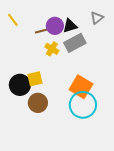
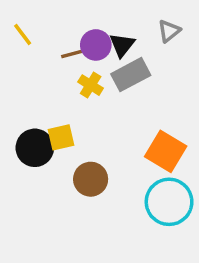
black triangle: (70, 26) -> (122, 45), turned -35
orange square: (81, 87) -> (166, 151), moved
brown circle: (38, 103) -> (91, 179), moved
cyan circle: (83, 105) -> (169, 202), moved

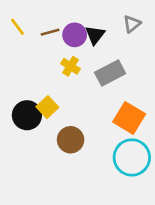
brown line: (73, 54) -> (50, 32), moved
gray rectangle: (131, 75) -> (110, 73), moved
yellow square: (61, 137) -> (47, 107), turned -30

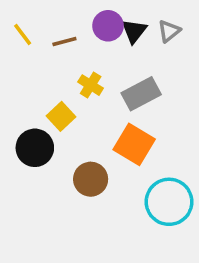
purple circle: (75, 35) -> (108, 26), moved
black triangle: (95, 35) -> (134, 31), moved
yellow square: (47, 107) -> (61, 116), moved
orange square: (129, 118) -> (134, 144), moved

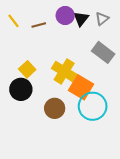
yellow cross: (91, 85) -> (64, 71), moved, size x1.6
gray rectangle: (141, 94) -> (103, 52), moved, turned 65
yellow square: (61, 116) -> (27, 69), moved
cyan circle: (169, 202) -> (93, 106), moved

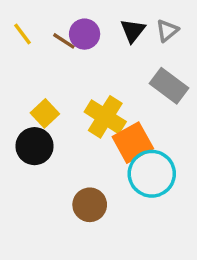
purple circle: (65, 16) -> (85, 34), moved
brown line: (39, 25) -> (64, 41), turned 48
orange square: (81, 87) -> (133, 143), turned 30
brown circle: (55, 108) -> (90, 205), moved

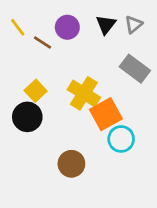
brown line: (64, 41) -> (42, 42), moved
cyan circle: (152, 174) -> (121, 139), size x0.7

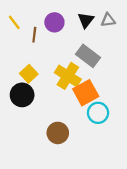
gray triangle: (134, 24) -> (108, 20), turned 32
brown line: (42, 42) -> (34, 35), turned 64
gray rectangle: (135, 69) -> (88, 56), moved

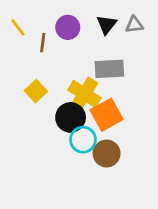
gray rectangle: (88, 56) -> (109, 69), turned -40
black circle: (22, 95) -> (71, 117), moved
cyan circle: (98, 113) -> (83, 140), moved
brown circle: (58, 133) -> (107, 154), moved

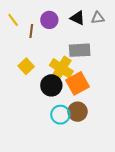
black triangle: (107, 25) -> (78, 18), turned -42
cyan circle: (83, 140) -> (60, 115), moved

